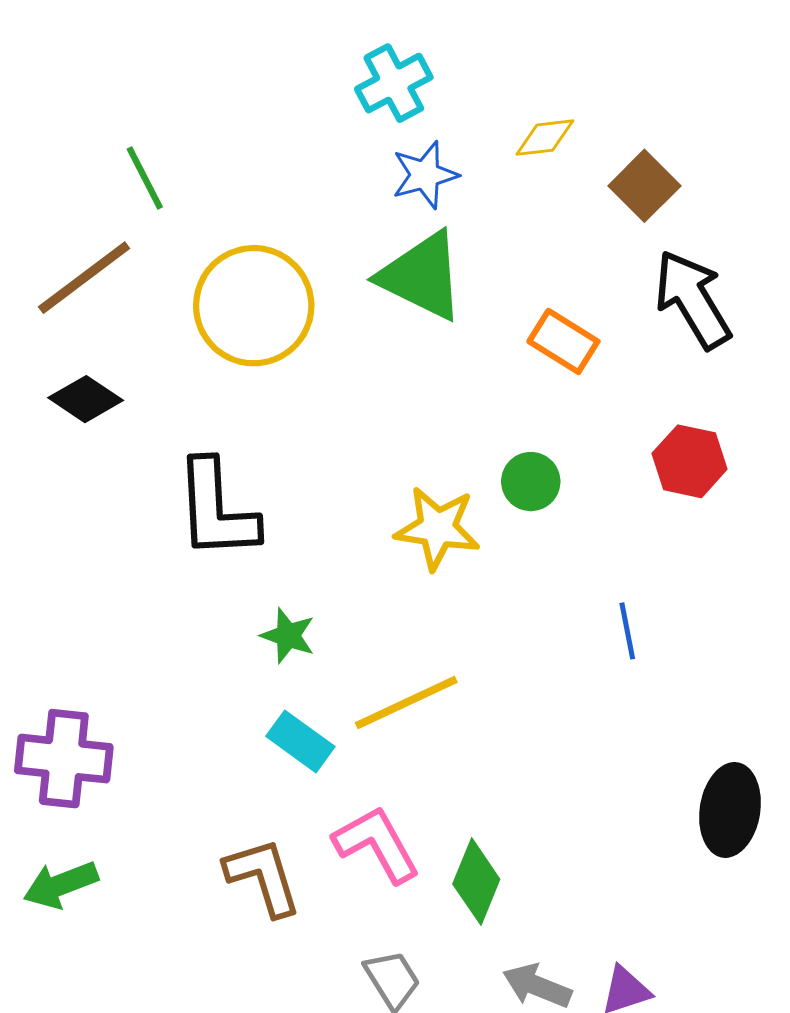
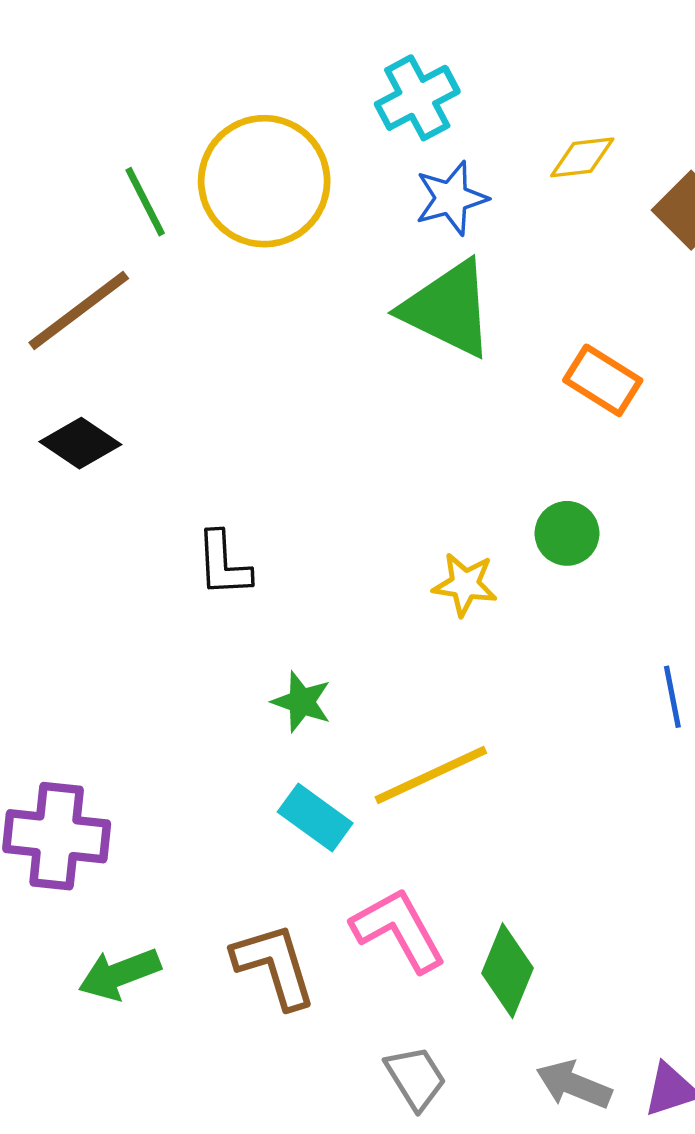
yellow circle: (254, 306) -> (264, 181), moved
black L-shape: (216, 510) -> (223, 564), size x0.6
yellow star: (437, 528) -> (465, 584), size x0.7
green arrow: (61, 885) -> (120, 974), moved

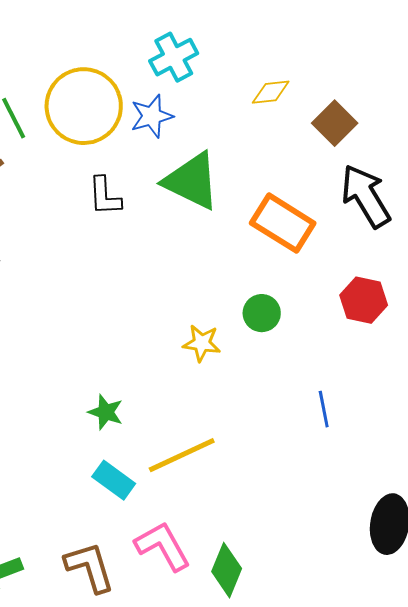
blue star: (451, 198) -> (152, 116), moved
orange rectangle: (603, 380) -> (283, 223), size x1.4
black L-shape: (223, 564) -> (105, 196), moved

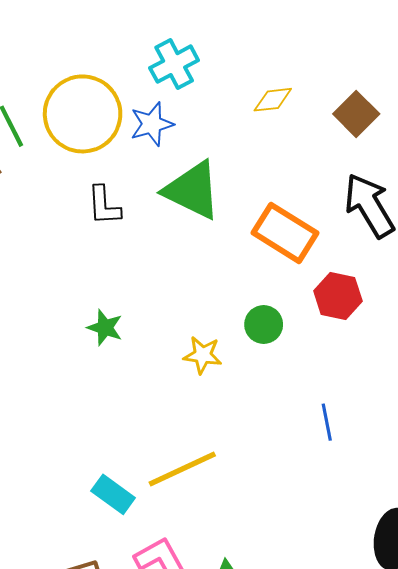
brown square: (335, 123) -> (356, 114), moved
red hexagon: (364, 300) -> (338, 296), moved
green star: (106, 412) -> (105, 328), moved

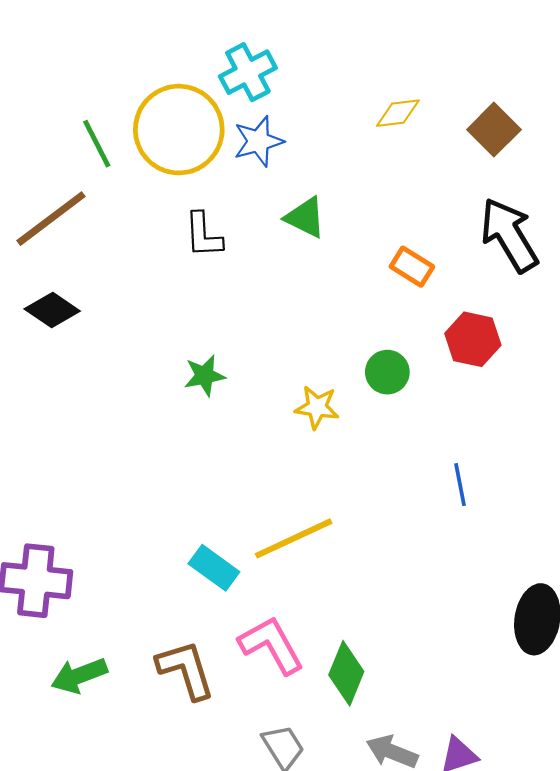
cyan cross: (174, 64) -> (248, 72), moved
green triangle: (192, 190) -> (305, 217), size x0.6
orange rectangle: (285, 233) -> (412, 267), size x0.6
green star: (105, 328) -> (205, 376), turned -30

